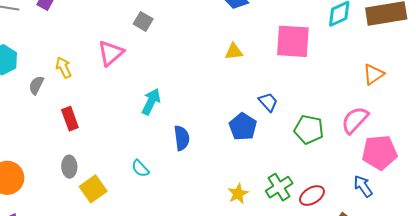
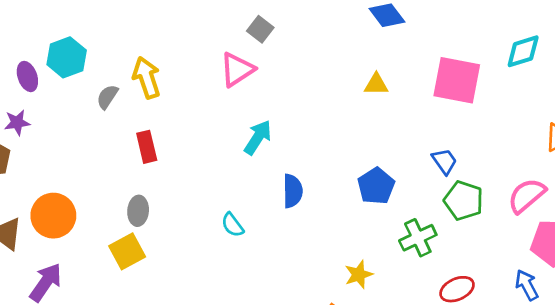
pink triangle: (111, 53) -> (237, 70), moved
yellow arrow: (64, 67) -> (147, 78), size x1.4
blue trapezoid: (268, 102) -> (444, 161), moved
green cross: (279, 187) -> (418, 238), moved
yellow square: (93, 189) -> (127, 251), moved

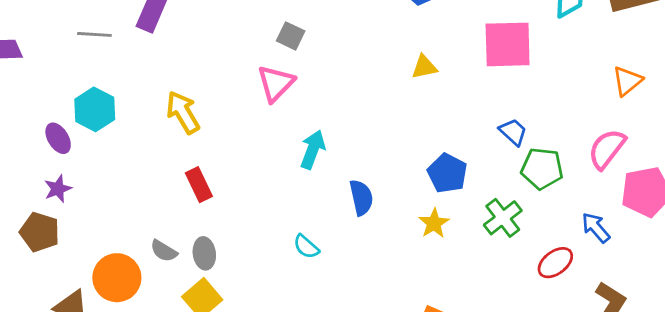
gray semicircle: (107, 97) -> (164, 251), moved, turned -80
yellow star: (359, 274) -> (434, 223), moved
blue arrow: (527, 285) -> (596, 228), moved

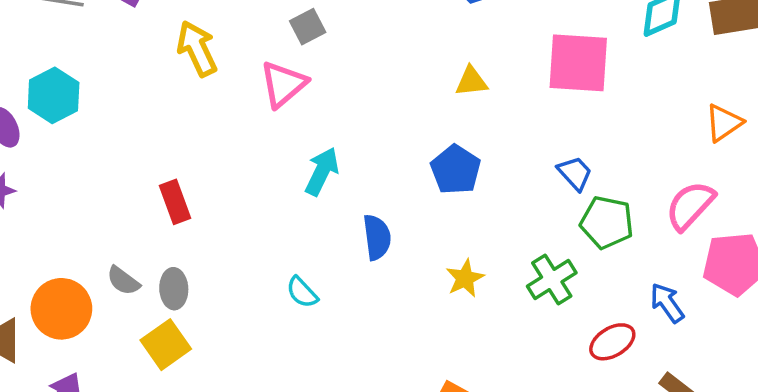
gray square: (291, 36) -> (308, 27), turned 32
yellow arrow: (183, 112) -> (197, 49), moved
blue pentagon: (447, 173) -> (456, 170), moved

